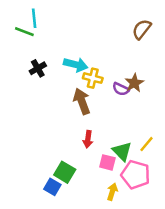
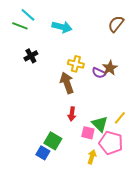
cyan line: (34, 18) -> (28, 15), turned -42
cyan arrow: (76, 65) -> (62, 27), moved

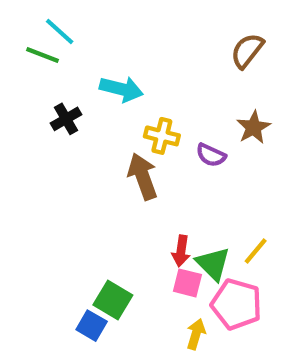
cyan arrow: (62, 27) -> (121, 89), moved
brown star: (110, 68) -> (253, 127), moved
red arrow: (72, 114) -> (181, 251), moved

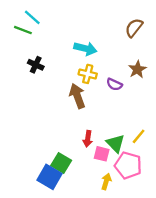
cyan arrow: (121, 89) -> (85, 49), moved
black cross: (66, 119) -> (36, 65), turned -35
red arrow: (181, 251) -> (88, 139), moved
blue square: (92, 326) -> (50, 177), size x1.5

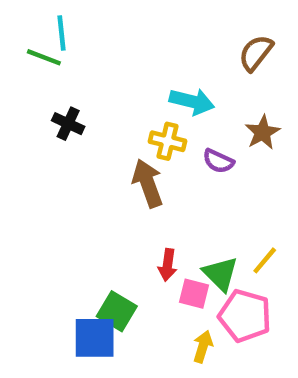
cyan line: (32, 17) -> (62, 33), turned 42
cyan arrow: (85, 49) -> (192, 101), moved
blue square: (50, 177) -> (95, 338), turned -30

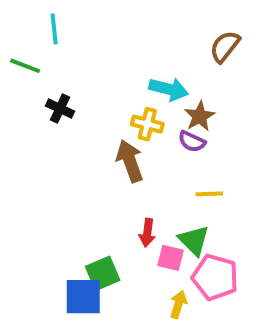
green line: (44, 57) -> (25, 66), moved
brown star: (262, 132) -> (200, 116), moved
yellow line: (265, 260) -> (209, 194), moved, turned 48
green square: (117, 311) -> (103, 273), turned 36

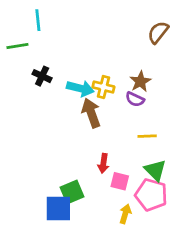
green line: (25, 66) -> (17, 46), turned -30
cyan arrow: (169, 89) -> (80, 88), moved
green triangle: (194, 240) -> (155, 170), moved

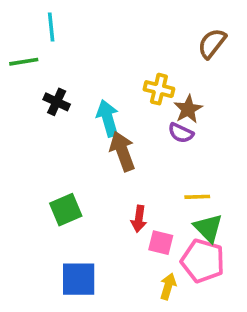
yellow cross: (103, 87) -> (159, 89), moved
cyan arrow: (80, 88) -> (108, 118), turned -120
yellow line: (147, 136) -> (197, 197), moved
green square: (72, 192) -> (66, 210), moved

